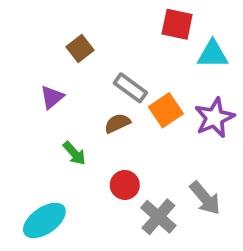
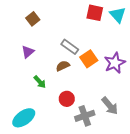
brown square: (80, 49) -> (33, 19), moved
cyan triangle: (213, 54) -> (118, 15), moved, turned 48
gray cross: (158, 217) -> (85, 116), turned 30

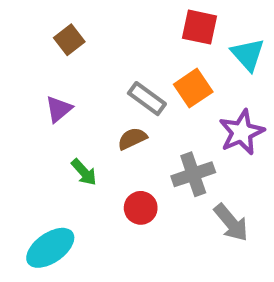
cyan triangle: (118, 15) -> (248, 54), moved
orange square: (89, 59) -> (193, 88), moved
gray cross: (85, 116) -> (193, 174), moved

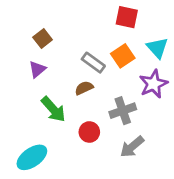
brown square: (69, 40) -> (43, 39), moved
cyan triangle: (248, 54) -> (157, 48), moved
green arrow: (84, 172) -> (53, 109), size x1.5
gray arrow: (231, 223) -> (132, 147), moved, turned 90

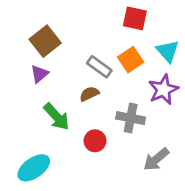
brown square: (43, 39) -> (45, 41), size x1.5
gray cross: (123, 111) -> (131, 118), turned 30
gray arrow: (132, 147) -> (156, 159), moved

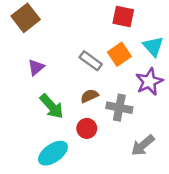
brown square: (45, 41) -> (26, 18), moved
brown semicircle: (89, 94) -> (89, 96), moved
cyan ellipse: (34, 168) -> (53, 153), moved

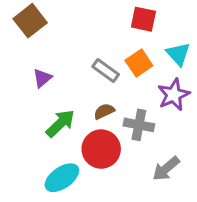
green arrow: (52, 106) -> (60, 123), turned -92
red circle: (87, 128) -> (101, 149), size x1.6

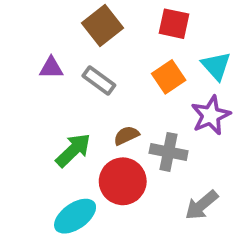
brown square: (30, 21) -> (103, 26), moved
gray rectangle: (106, 71) -> (99, 81), moved
purple triangle: (42, 78) -> (51, 68), moved, turned 40

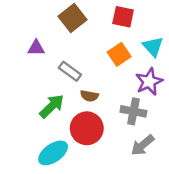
gray rectangle: (99, 81) -> (70, 71), moved
brown semicircle: (126, 135) -> (89, 96), turned -144
gray cross: (169, 152) -> (133, 111), moved

